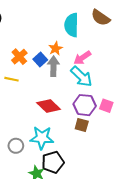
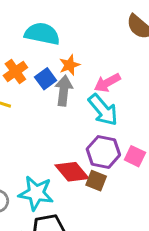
cyan semicircle: (71, 25) -> (42, 34), moved, turned 95
red diamond: (49, 106) -> (72, 172), moved

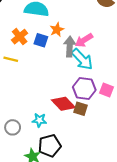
blue square: (46, 79) -> (41, 40), turned -32
gray arrow: (64, 91) -> (70, 47), moved
cyan star: (36, 193) -> (39, 120), size x0.6

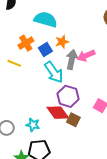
blue square: (41, 40) -> (45, 50), turned 32
cyan arrow: (82, 59) -> (54, 72), moved
purple hexagon: (84, 89) -> (68, 96), moved

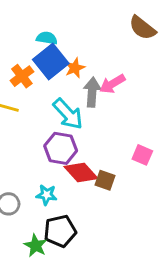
cyan semicircle: (46, 19) -> (47, 38), size x0.6
blue square: (45, 50) -> (51, 62), moved, size x1.6
purple hexagon: (68, 96) -> (61, 148), moved

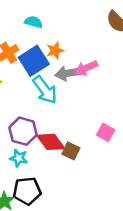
blue square: (51, 62) -> (34, 61), moved
gray arrow: (92, 92) -> (68, 73), turned -110
purple hexagon: (61, 148) -> (23, 131), moved

